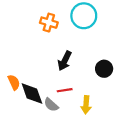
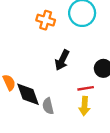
red line: (65, 90) -> (86, 88), moved
gray semicircle: (51, 105) -> (48, 106), turned 35

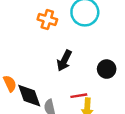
red line: (86, 88) -> (79, 96), moved

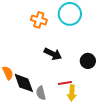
black arrow: (64, 61) -> (53, 54), turned -90

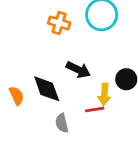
black diamond: (24, 83) -> (47, 89), moved
yellow arrow: (72, 93) -> (104, 94), moved

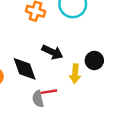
red line: (95, 109) -> (49, 92), moved

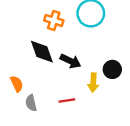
black diamond: (25, 69) -> (42, 52), moved
gray semicircle: (38, 99) -> (31, 103), moved

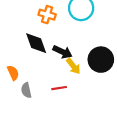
black circle: (112, 69) -> (101, 60), size x1.5
yellow arrow: (93, 83) -> (73, 66), moved, turned -42

